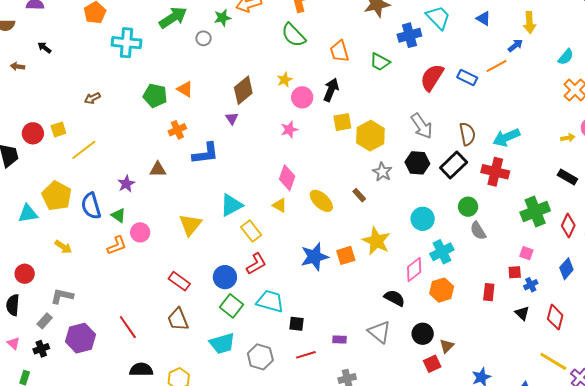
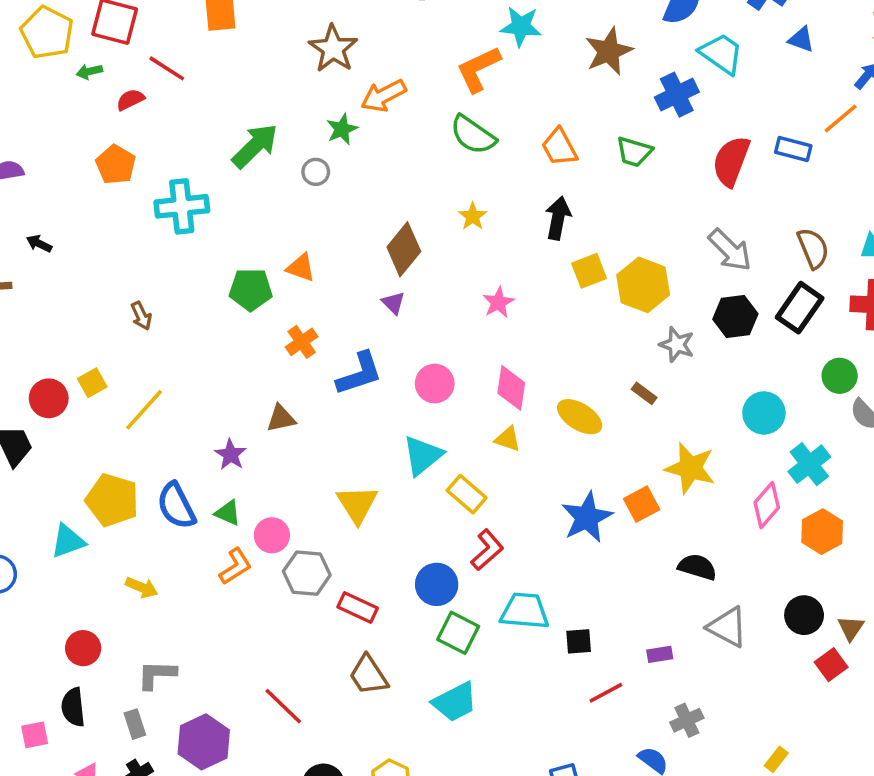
pink circle: (302, 97) -> (435, 384), moved
brown arrow: (92, 98) -> (141, 316), turned -77
black semicircle: (395, 298) -> (697, 567), moved
gray rectangle: (45, 321) -> (135, 724), turned -49
gray hexagon: (260, 357) -> (307, 573), moved

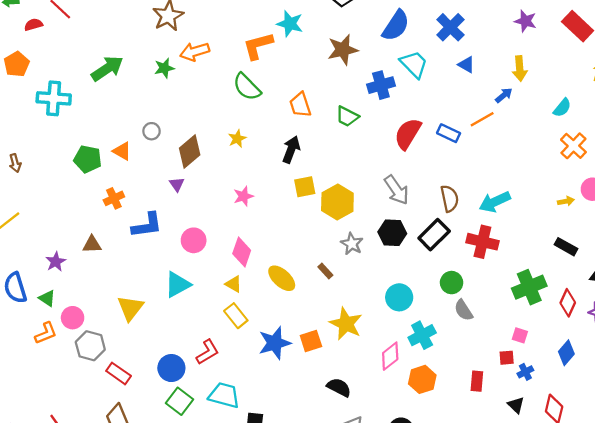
gray circle: (316, 172) -> (151, 131), moved
yellow rectangle: (467, 494) -> (236, 316), moved

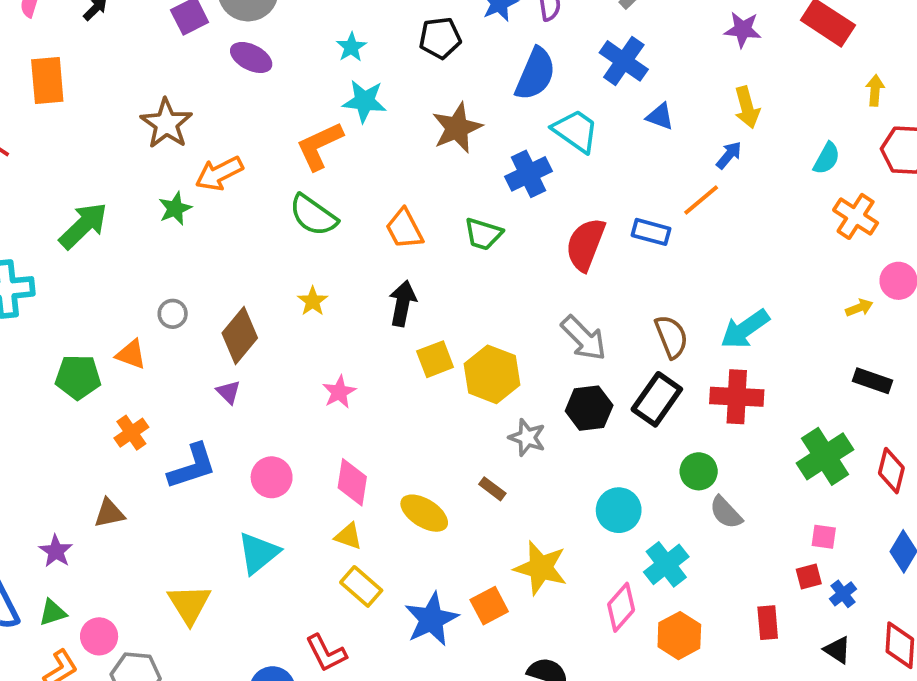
green triangle: (47, 298) -> (53, 613), turned -42
red L-shape: (208, 352) -> (326, 653), turned 104

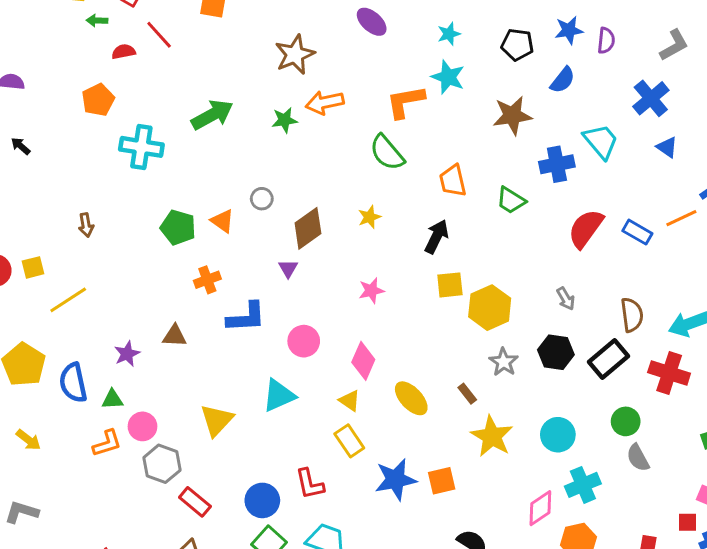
blue semicircle: (535, 74) -> (563, 80), moved, size x0.7
gray arrow: (584, 338) -> (566, 299), size x0.6
yellow star: (541, 568) -> (492, 436), moved

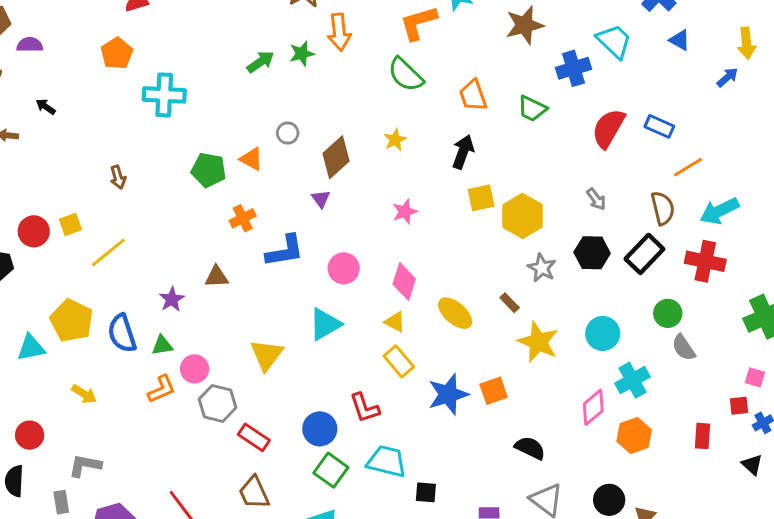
orange arrow: (325, 102) -> (339, 32), turned -78
green arrow: (212, 115) -> (261, 62), moved, size x0.7
orange line: (681, 218) -> (688, 167), moved

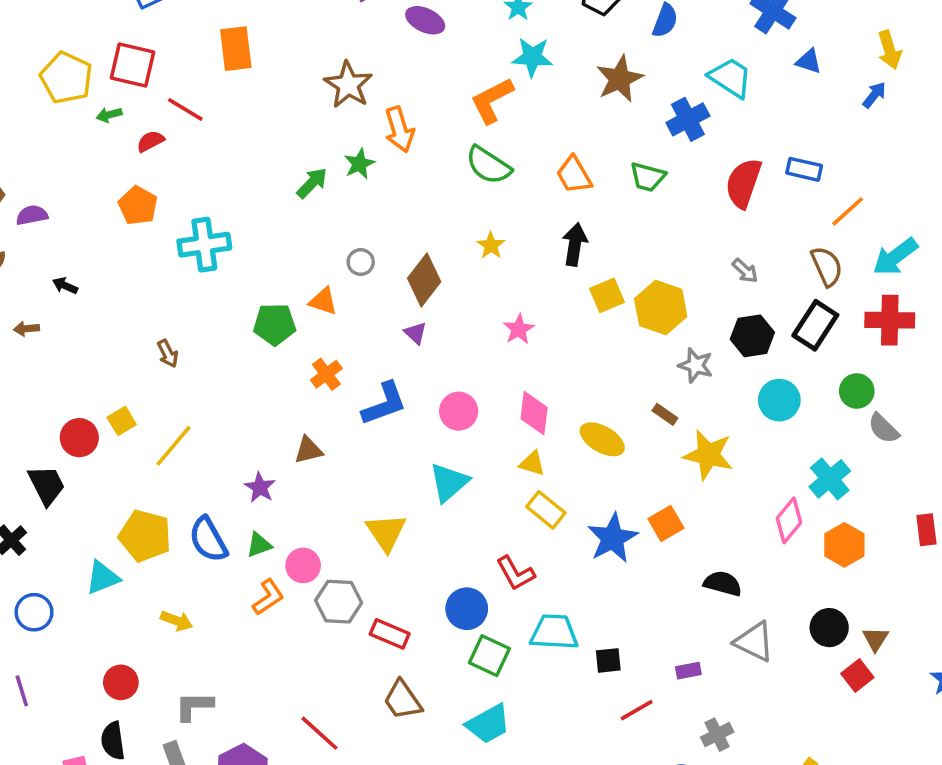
cyan circle: (603, 333) -> (779, 400), moved

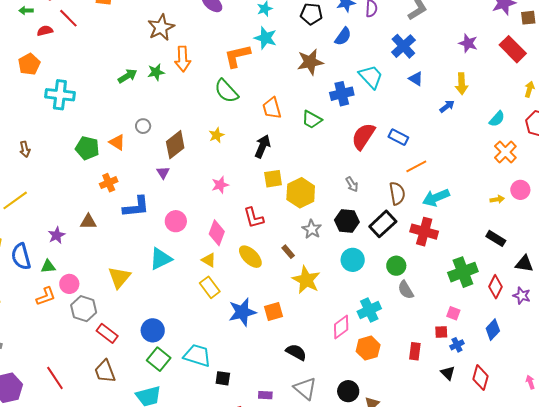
red L-shape: (515, 573) -> (254, 218), moved

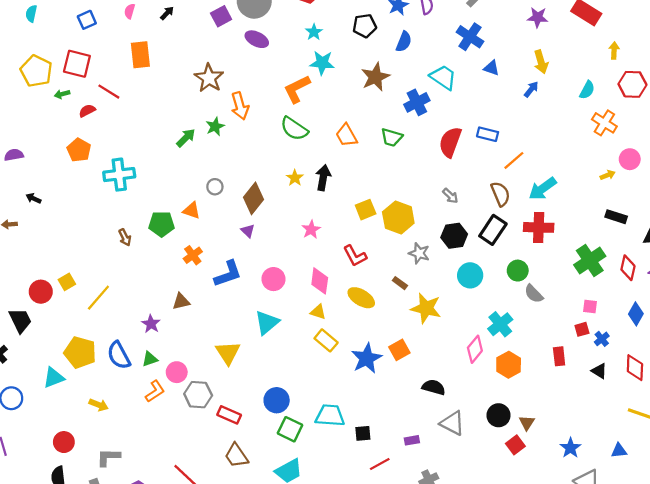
black arrow: (263, 146) -> (323, 178), moved
brown arrow: (25, 149) -> (125, 237), moved

